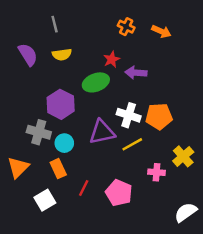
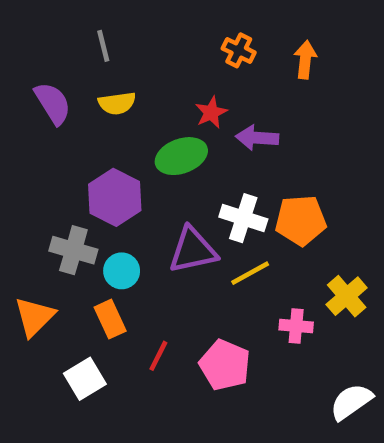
orange arrow: (161, 31) -> (305, 60), turned -108

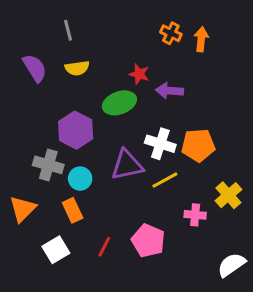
orange cross: (239, 50) -> (171, 33), moved
red star: (211, 112) -> (139, 74), turned -30
red line: (158, 356) -> (104, 247), moved

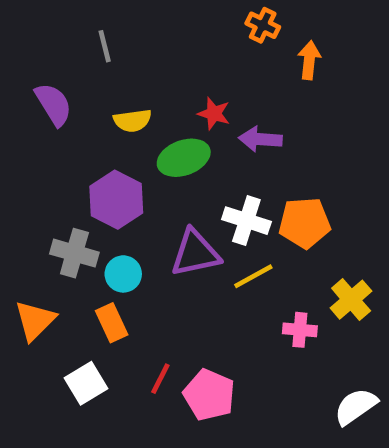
orange cross: (171, 33) -> (263, 25), moved
yellow semicircle: (77, 68) -> (133, 121), moved
pink pentagon: (148, 241) -> (209, 395), moved

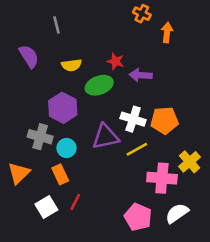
pink cross: (300, 330) -> (162, 178), size x1.6
red line: (160, 379) -> (75, 202), moved
pink pentagon: (209, 395) -> (138, 217), moved
white semicircle: (356, 406) -> (177, 213), moved

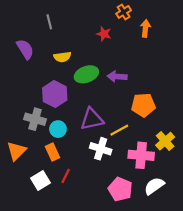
orange cross: (142, 14) -> (124, 12), turned 32
red star: (115, 61) -> (104, 34), moved
purple arrow: (141, 75) -> (117, 77), moved
white cross: (133, 119) -> (101, 149), moved

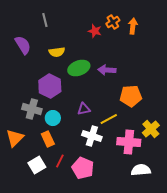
orange cross: (124, 12) -> (113, 22), moved
purple triangle: (92, 119) -> (84, 109), size x0.6
white semicircle: (154, 186) -> (141, 170), turned 30
pink pentagon: (120, 189) -> (83, 168), moved

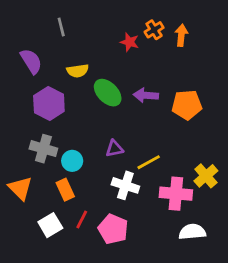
green ellipse: (79, 68) -> (108, 93), turned 65
purple hexagon: (50, 86) -> (49, 104), moved
orange pentagon: (131, 96) -> (187, 105), moved
orange triangle: (15, 138) -> (20, 188), turned -30

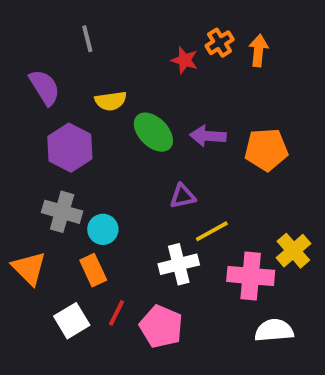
purple triangle: (114, 149) -> (183, 196), moved
white cross: (125, 185) -> (179, 264), turned -32

